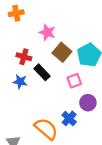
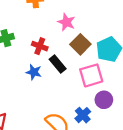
pink square: (74, 81) -> (91, 75), size x1.5

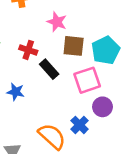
brown square: (80, 44) -> (74, 46), turned -36
blue star: (34, 72) -> (16, 92), moved

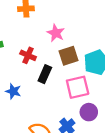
brown square: (74, 46) -> (68, 56), turned -30
black rectangle: (49, 69) -> (45, 74), turned 60

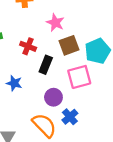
purple circle: (89, 112) -> (53, 97), moved

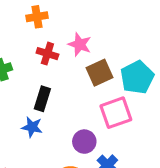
red cross: (28, 46) -> (47, 54), moved
black rectangle: (46, 65) -> (42, 99), moved

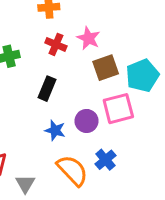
blue star: (32, 127) -> (55, 130), moved
purple circle: (84, 142) -> (87, 121), moved

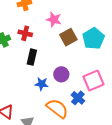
red cross: (56, 44) -> (25, 33), moved
pink square: (118, 109) -> (93, 81), moved

